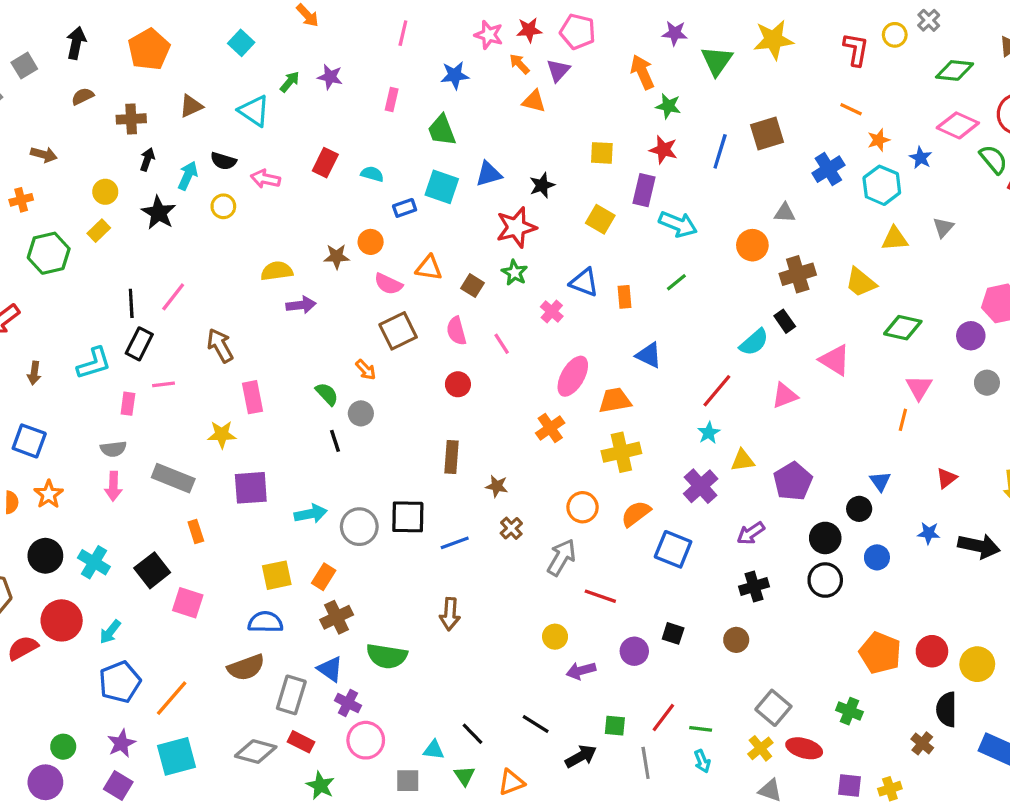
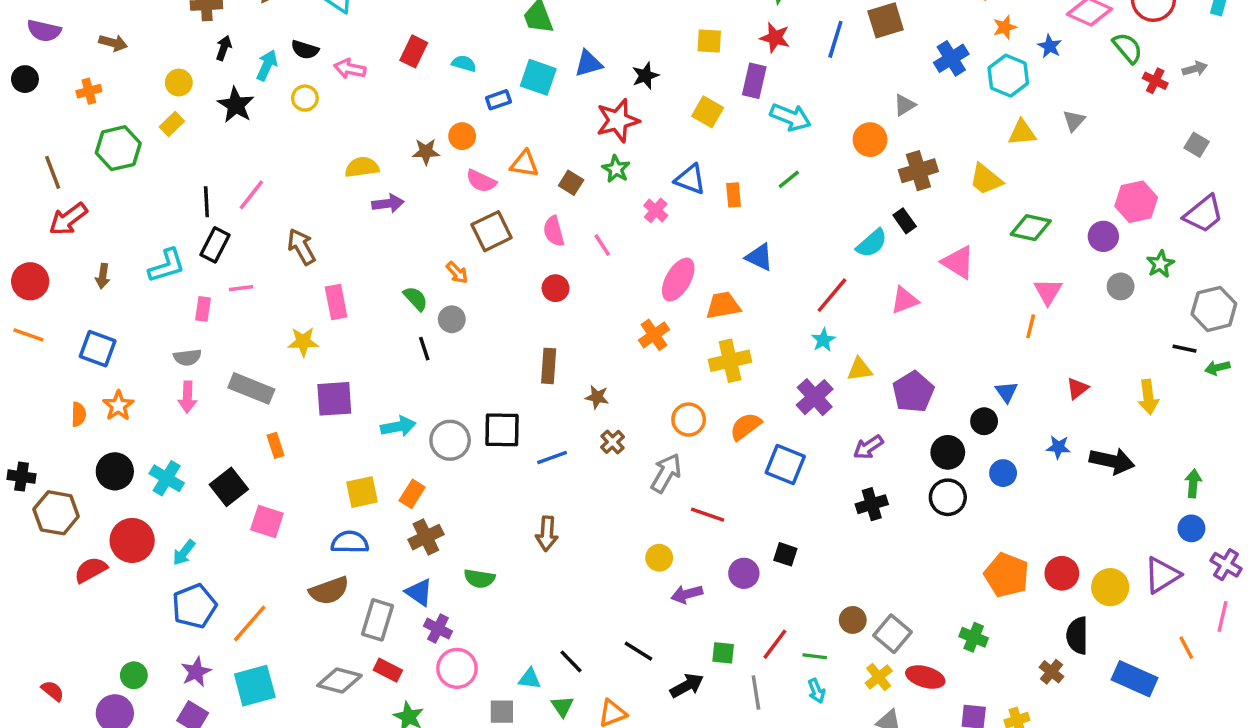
gray triangle: (785, 213) -> (905, 105), turned -35
brown circle: (736, 640) -> (853, 620), moved
green semicircle: (387, 656) -> (479, 578), size x0.7

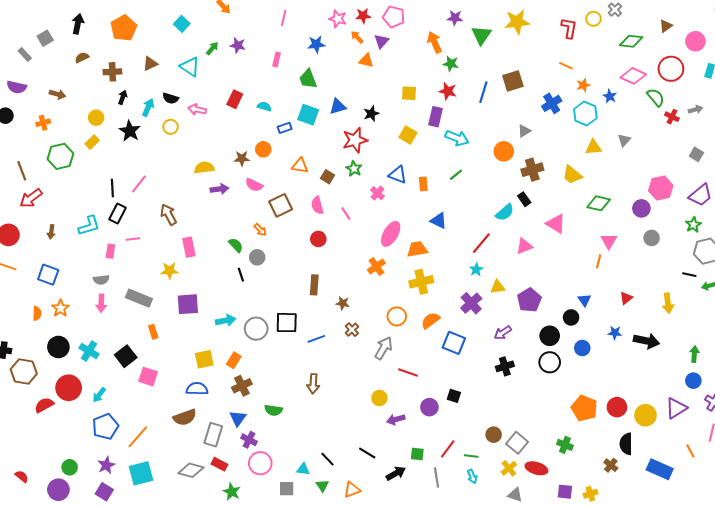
pink semicircle: (481, 181) -> (254, 185), moved
green star: (1160, 264) -> (693, 225), moved
blue triangle: (419, 592) -> (238, 418), turned 30

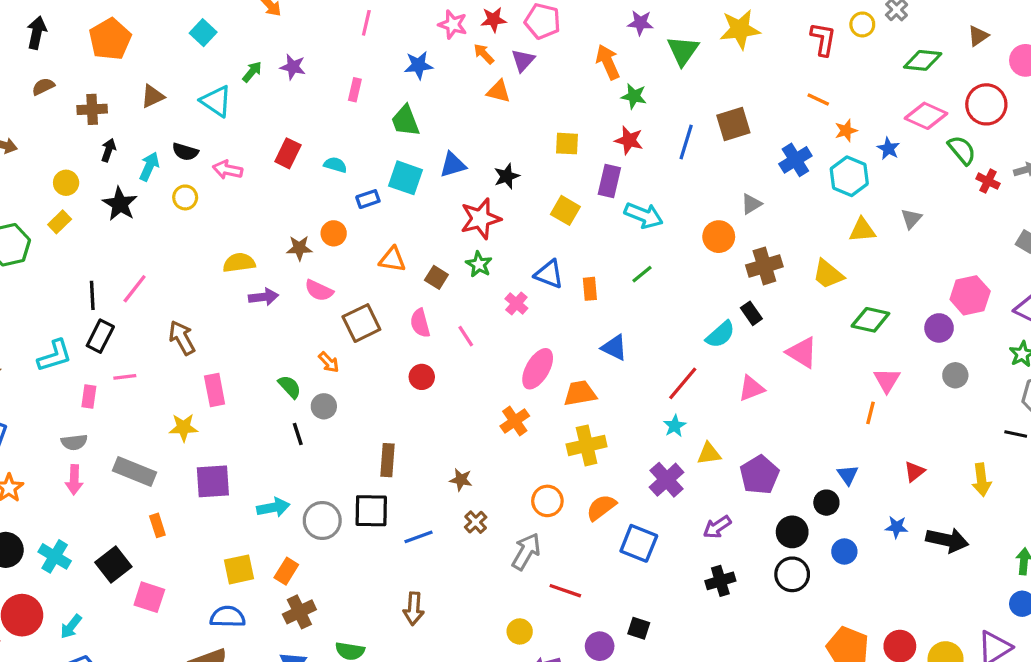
brown rectangle: (314, 285) -> (387, 460), moved

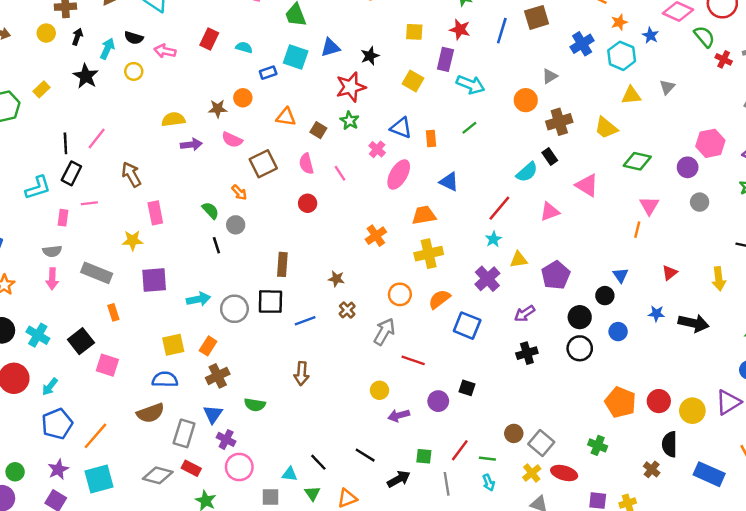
yellow circle: (66, 183) -> (46, 33), moved
pink ellipse: (538, 369) -> (399, 174), moved

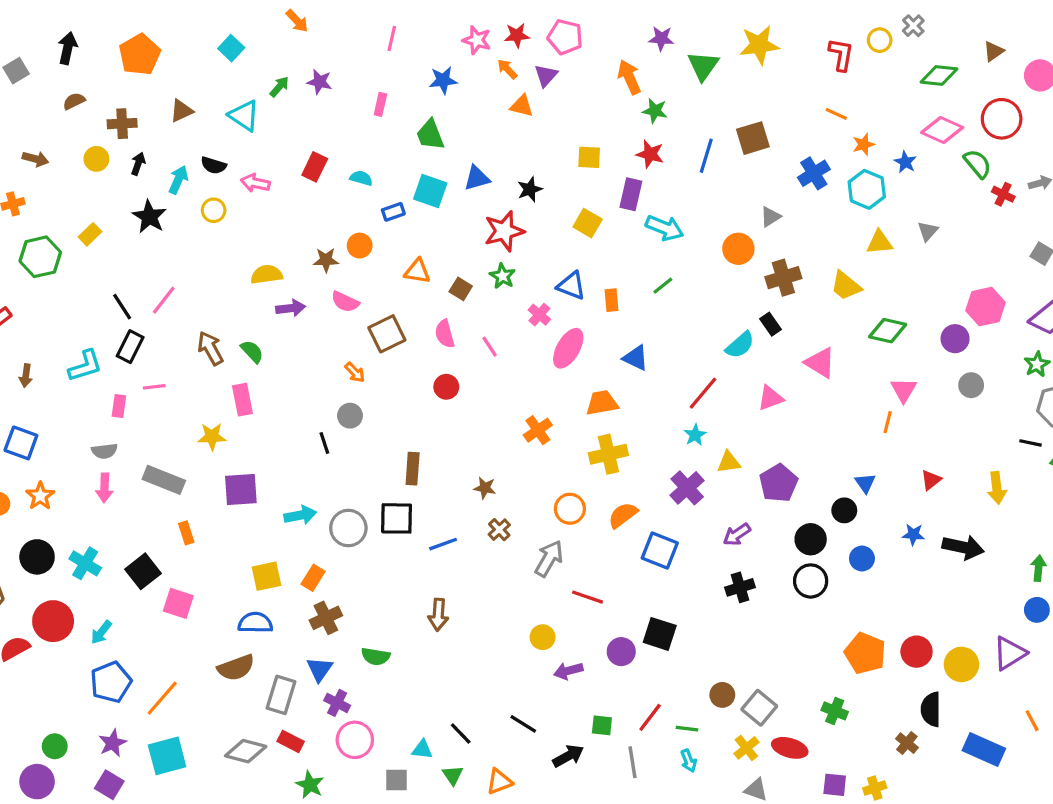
black line: (65, 143) -> (122, 307), turned -30
green semicircle: (210, 210) -> (252, 351), moved
black square: (467, 388) -> (660, 634), size x1.5

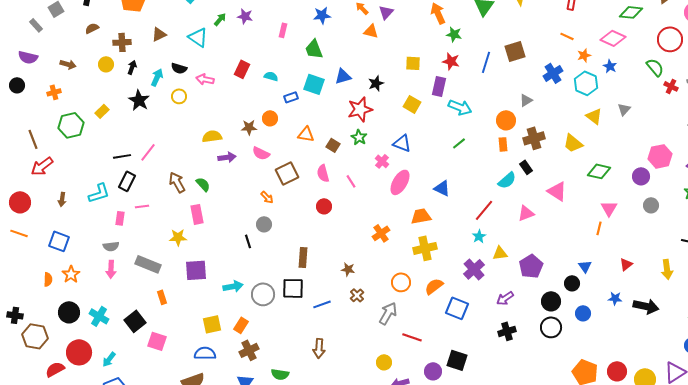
pink diamond: (942, 130) -> (613, 38), moved
yellow triangle: (880, 242) -> (594, 116), turned 42
orange rectangle: (612, 300) -> (503, 144), moved
black line: (122, 307) -> (122, 156), turned -66

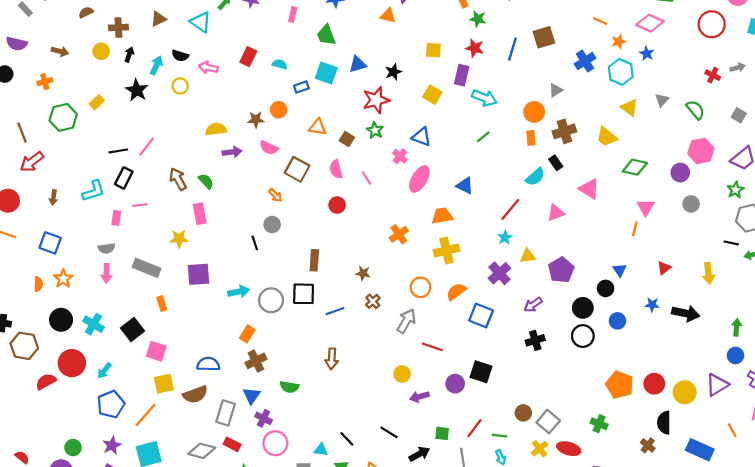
green semicircle: (655, 67) -> (695, 110), moved
brown square: (287, 173) -> (297, 169), turned -35
yellow square: (212, 324) -> (164, 384), moved

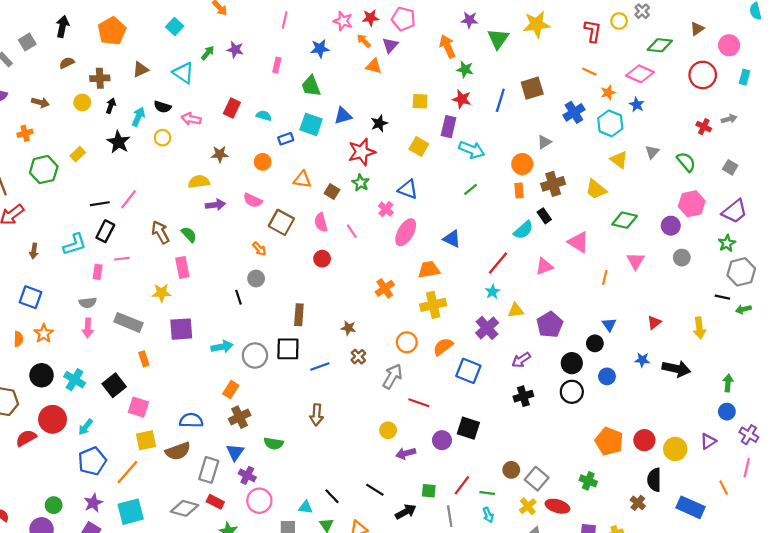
brown star: (256, 120) -> (220, 154), moved
orange line: (635, 229) -> (605, 277), moved
purple triangle: (717, 385) -> (708, 441), size x0.7

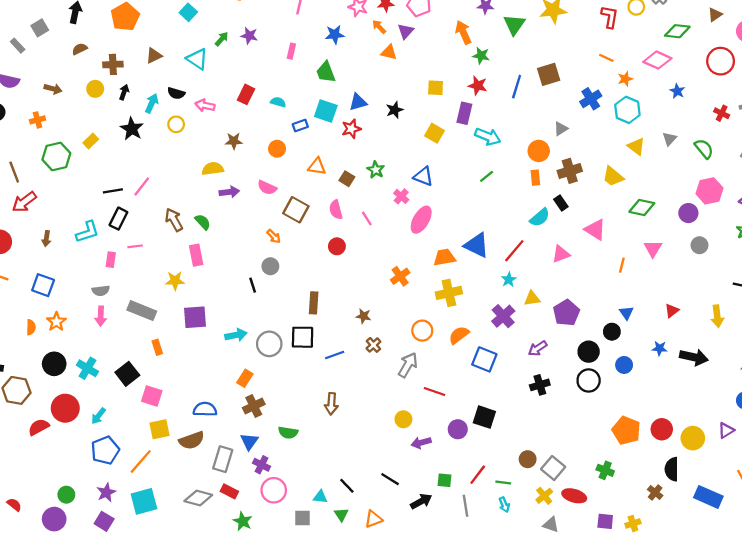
blue star: (637, 105) -> (677, 91), moved
red star: (362, 152) -> (351, 129), moved, size x0.7
blue triangle: (452, 239) -> (477, 245), moved, size x1.4

